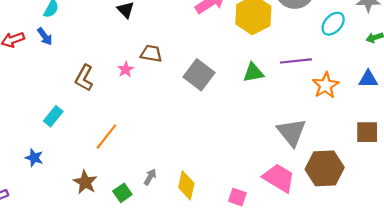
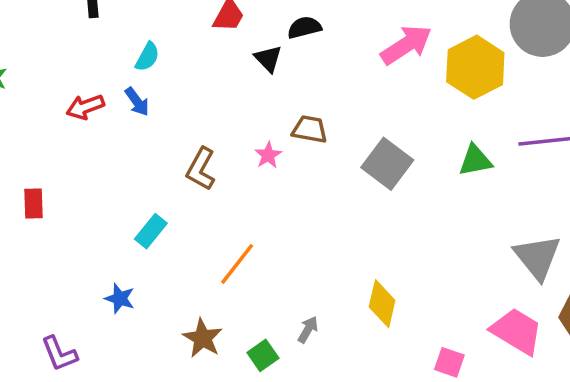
yellow diamond: (186, 185) -> (382, 304), moved

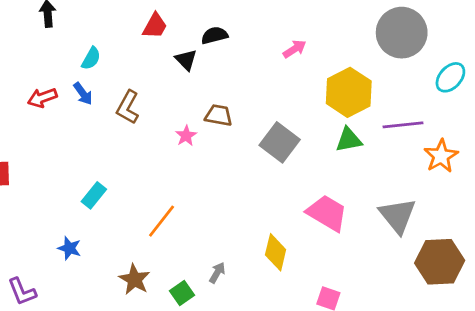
pink arrow: (406, 45) -> (295, 49), size x0.6
yellow hexagon: (475, 67) -> (349, 92), moved
brown L-shape: (201, 169) -> (128, 107), moved
pink trapezoid: (517, 331) -> (327, 213), moved

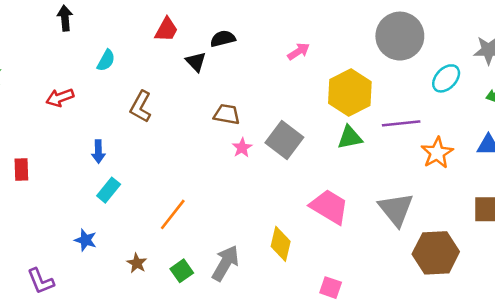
blue arrow: (83, 94) -> (98, 152), moved, turned 35
pink star: (186, 136) -> (242, 148), moved
gray arrow: (217, 273) -> (225, 263), size x1.8
brown star: (134, 279) -> (137, 263), moved, size x0.7
green square: (182, 293) -> (182, 271), moved

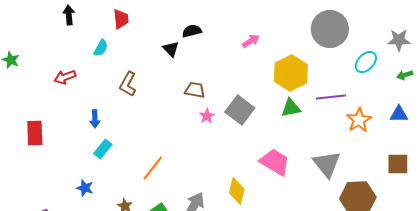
red trapezoid: (166, 30) -> (121, 19), moved, turned -35
red rectangle: (21, 169) -> (35, 133), size x1.4

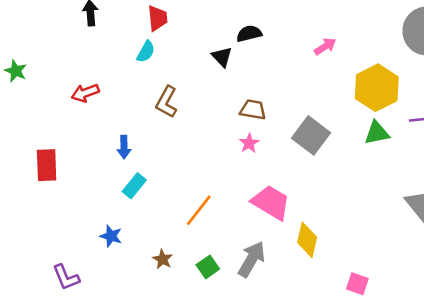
cyan semicircle: (101, 48) -> (146, 52), moved
pink star: (207, 116) -> (249, 143), moved
pink trapezoid: (275, 162) -> (271, 202), moved

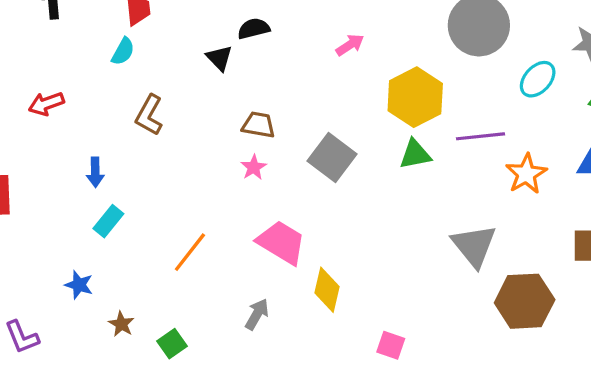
brown star: (163, 259) -> (121, 324), moved
gray arrow: (252, 259) -> (257, 314), size x0.7
green square: (208, 267) -> (172, 344), moved

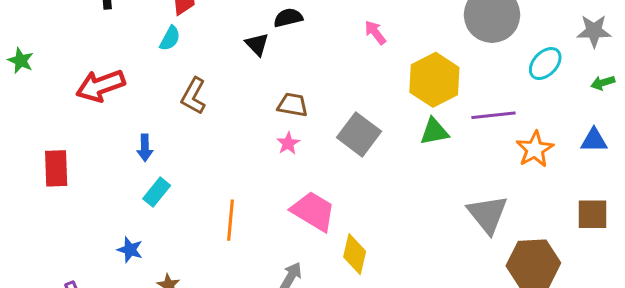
pink arrow: (350, 45) -> (375, 32), turned -95
red arrow: (46, 104) -> (100, 86), size x1.5
orange line: (190, 252) -> (230, 220), turned -33

